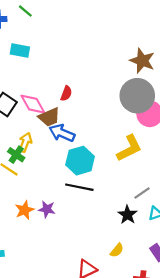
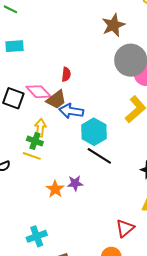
brown star: (142, 61) -> (113, 25), moved, turned -30
black line: (79, 187) -> (99, 156), turned 35

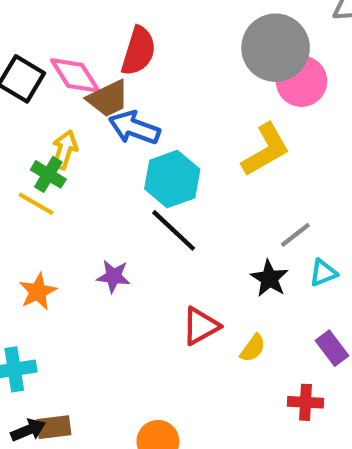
red semicircle: (66, 74) -> (138, 51), size x1.6
orange star: (55, 189) -> (38, 292), moved
red triangle: (125, 228) -> (201, 326), moved

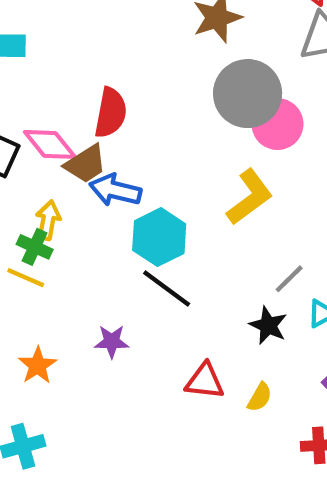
red triangle: (201, 326) -> (205, 381), turned 42

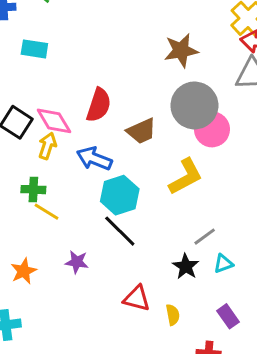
brown trapezoid: (86, 164) -> (141, 131), moved
yellow arrow: (48, 220) -> (47, 146), moved
green cross: (35, 247) -> (33, 190), turned -30
yellow line: (26, 278) -> (47, 212), moved
yellow semicircle: (260, 397) -> (173, 315), turned -48

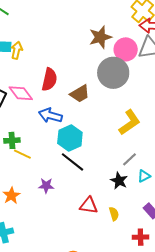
pink circle: (212, 129) -> (126, 49), moved
yellow arrow: (47, 146) -> (17, 50), moved
yellow L-shape: (186, 177) -> (130, 122), moved

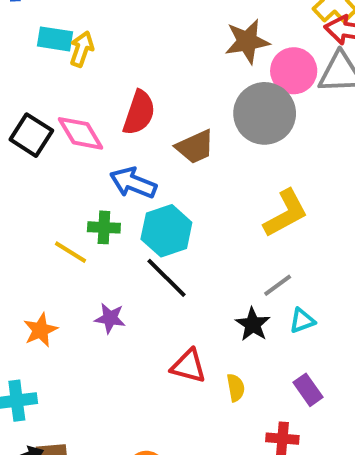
green cross: (12, 140) -> (104, 227), moved

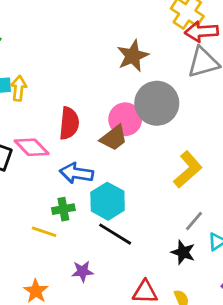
pink circle: (294, 71) -> (125, 119), moved

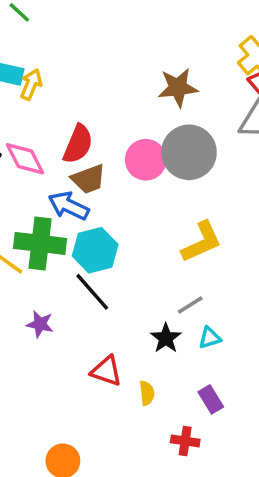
brown trapezoid: (114, 138) -> (88, 179), moved
green cross: (63, 209) -> (40, 243), size x1.8

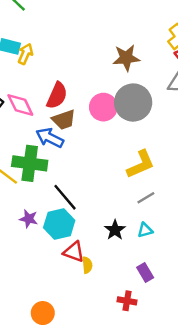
cyan hexagon: (95, 250) -> (59, 224), moved
gray line: (190, 305) -> (146, 198), moved
yellow semicircle: (147, 393) -> (87, 265), moved

